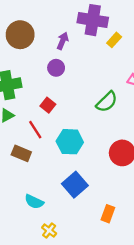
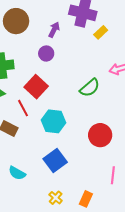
red square: (48, 105) -> (36, 87), size x1.6
orange rectangle: (108, 214) -> (86, 199), moved
yellow cross: (49, 230) -> (56, 198), moved

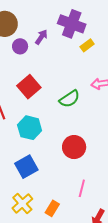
purple circle: (46, 53) -> (20, 46), moved
red square: (36, 87) -> (29, 87), moved
yellow cross: (56, 198) -> (22, 204), size x1.5

